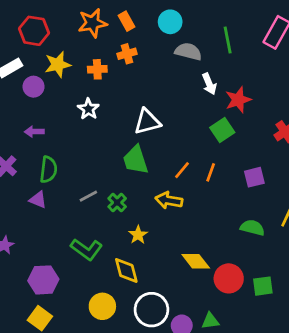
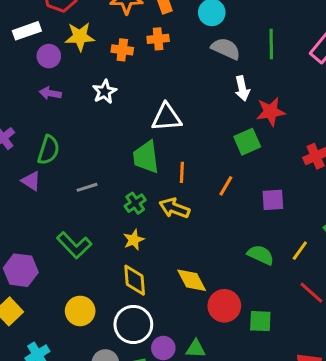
purple arrow: (34, 132) -> (50, 93), moved
orange line: (182, 170) -> (182, 172), moved, turned -48
green cross: (117, 203) -> (135, 203), moved
yellow diamond: (126, 270) -> (135, 280), moved

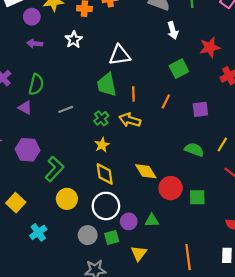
red star: (271, 112) -> (210, 47), moved
green L-shape: (74, 245) -> (54, 169), moved, turned -90
purple hexagon: (21, 270) -> (28, 150), moved

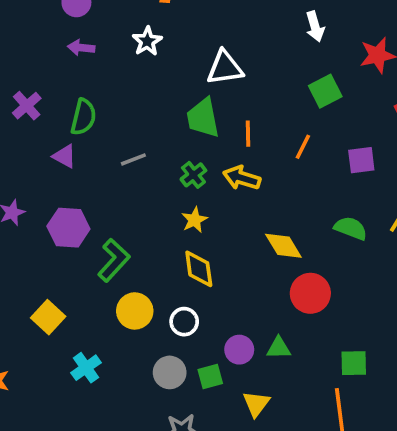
yellow diamond: (146, 171) -> (283, 246), moved
green square: (197, 197) -> (354, 363), moved
white circle: (106, 206) -> (184, 322), moved, size x0.6

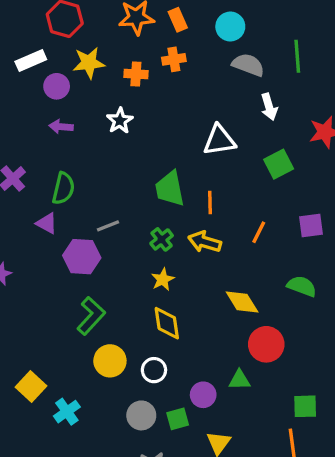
white triangle: (225, 68) -> (219, 140), moved
orange line: (303, 147) -> (259, 232), moved
purple hexagon: (68, 228) -> (82, 257), moved
yellow square: (48, 317) -> (31, 387), moved
green triangle: (279, 348) -> (240, 380), moved

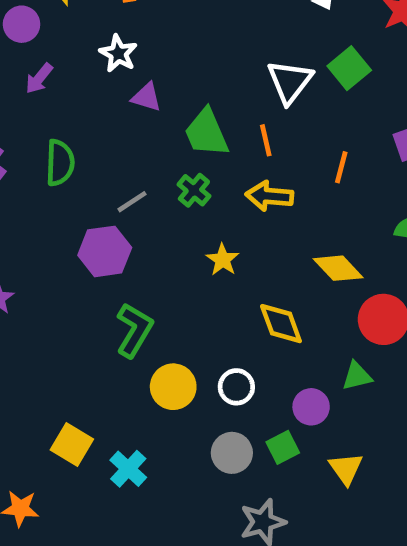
purple arrow: (61, 127) -> (39, 78), turned -45
white triangle: (219, 140) -> (290, 82), moved, turned -32
purple triangle: (47, 223) -> (146, 97), moved
green cross: (162, 239) -> (194, 190), moved
yellow diamond: (167, 323) -> (281, 324), moved

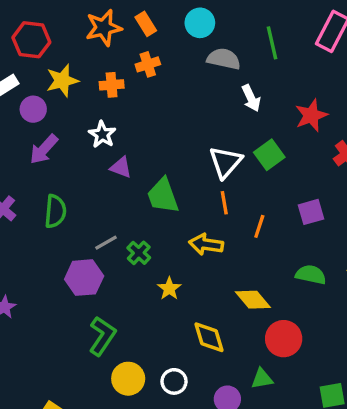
purple arrow: (39, 78) -> (44, 149), size x1.4
orange line: (266, 140) -> (224, 203), moved
green cross: (194, 190) -> (139, 253), moved

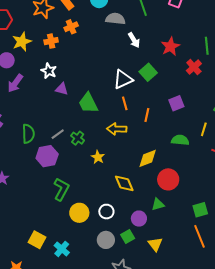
white triangle: (226, 162) -> (123, 79), turned 30
green semicircle: (55, 211) -> (28, 134), moved
yellow diamond: (253, 300) -> (148, 158), turned -65

